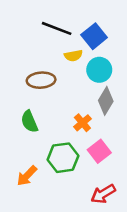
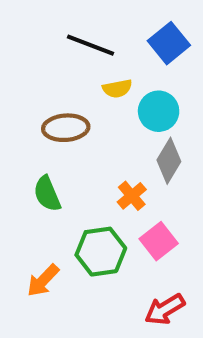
blue square: (94, 36) -> (169, 43), moved

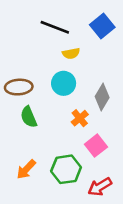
cyan circle: (159, 111) -> (64, 83), moved
brown ellipse: (66, 128) -> (19, 87), moved
green hexagon: (101, 252) -> (66, 169), moved

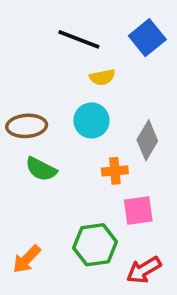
green semicircle: (29, 117) -> (41, 169), turned -40
orange cross: (80, 118) -> (115, 171), turned 35
pink square: (96, 146) -> (138, 211), turned 30
orange arrow: (26, 169) -> (27, 259), moved

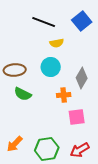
green hexagon: (95, 245) -> (47, 149), moved

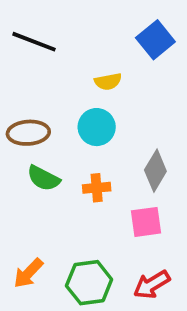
black line: (44, 22) -> (34, 42), moved
gray diamond: (82, 78) -> (155, 171), moved
orange cross: (64, 95) -> (97, 188), moved

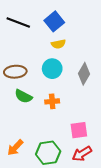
blue square: (155, 40) -> (54, 21), moved
gray diamond: (155, 171) -> (84, 74), moved
pink square: (146, 222) -> (79, 130), moved

